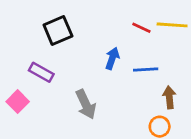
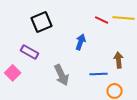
blue line: (146, 69) -> (99, 74), moved
brown arrow: (169, 97) -> (119, 60), moved

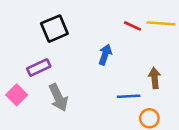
purple rectangle: (30, 52) -> (39, 68), turned -54
gray arrow: (62, 75) -> (58, 98), moved

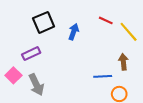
yellow line: (161, 23) -> (129, 32), moved, turned 45
blue arrow: (105, 55) -> (74, 32), moved
gray arrow: (58, 98) -> (36, 85), moved

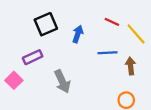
blue line: (103, 76) -> (107, 53), moved
gray arrow: (36, 85) -> (62, 81), moved

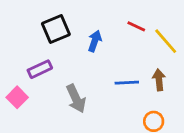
blue line: (107, 53) -> (127, 83), moved

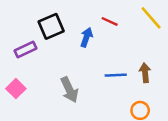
red line: (136, 26) -> (110, 21), moved
yellow line: (166, 41) -> (151, 18), moved
purple rectangle: (40, 69) -> (26, 50), moved

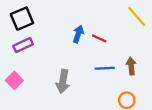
red line: (110, 21) -> (99, 38), moved
black square: (51, 26) -> (22, 19), moved
gray arrow: (69, 90) -> (63, 81), turned 35

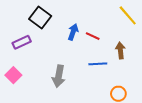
black square: (22, 19) -> (40, 18), moved, turned -30
brown arrow: (131, 66) -> (120, 50), moved

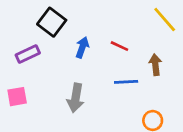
blue arrow: (73, 32) -> (82, 47), moved
pink square: (13, 75) -> (17, 97), turned 35

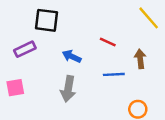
black square: (52, 22) -> (46, 20), turned -30
blue arrow: (82, 47) -> (72, 56), moved, turned -84

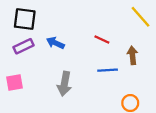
black square: (46, 20) -> (25, 19), moved
blue arrow: (72, 56) -> (55, 43), moved

